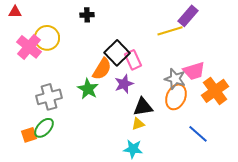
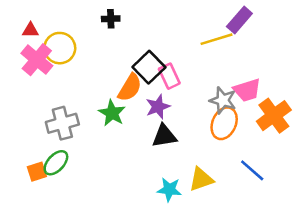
red triangle: (15, 12) -> (30, 30), moved
black triangle: (143, 107) -> (164, 136), moved
yellow triangle: (138, 124) -> (201, 179), moved, size x1.5

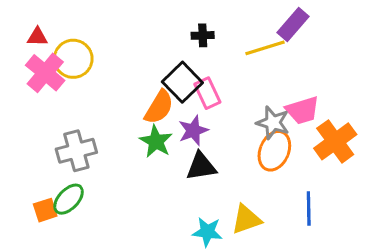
black cross: (111, 19) -> (203, 35), moved
green star: (112, 113) -> (156, 141), moved
blue line: (252, 170) -> (309, 208), turned 48

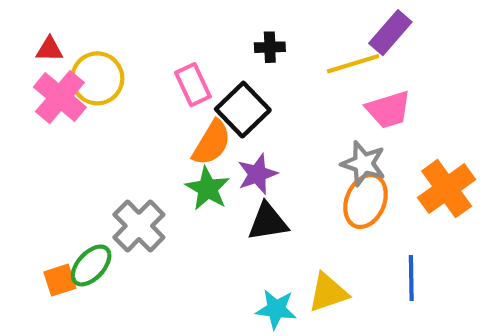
pink rectangle: (207, 93) -> (193, 85), moved
pink trapezoid: (302, 110) -> (388, 110), moved
gray cross: (76, 151) -> (139, 226), moved, turned -30

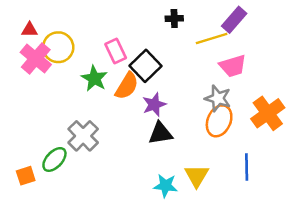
black cross: (270, 47) -> (174, 19), moved
green star: (207, 189) -> (94, 78), moved
orange square: (60, 280) -> (26, 176), moved
yellow triangle: (328, 293) -> (197, 176), turned -40

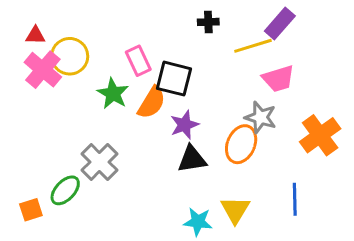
black square: (146, 66) -> (174, 79), turned -32
orange ellipse: (219, 121) -> (241, 144), moved

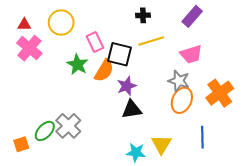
yellow line: (253, 46) -> (151, 41), moved
yellow circle: (70, 56) -> (61, 23), moved
orange ellipse: (241, 144) -> (182, 100), moved
gray cross: (99, 162) -> (68, 126), moved

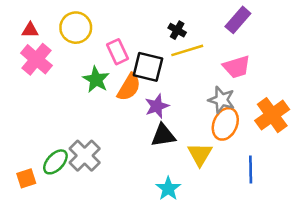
black cross: (143, 15) -> (177, 30), moved, turned 32
yellow triangle: (161, 144) -> (200, 154), moved
cyan star: (136, 152) -> (168, 189), turned 30

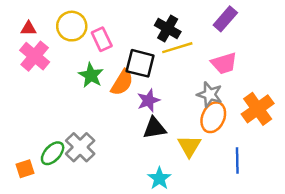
black cross: (177, 30) -> (168, 29), size x1.5
pink rectangle: (118, 52) -> (102, 39), moved

